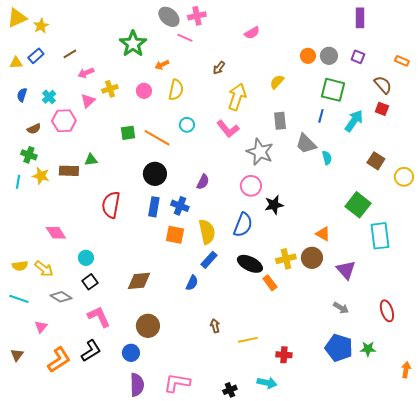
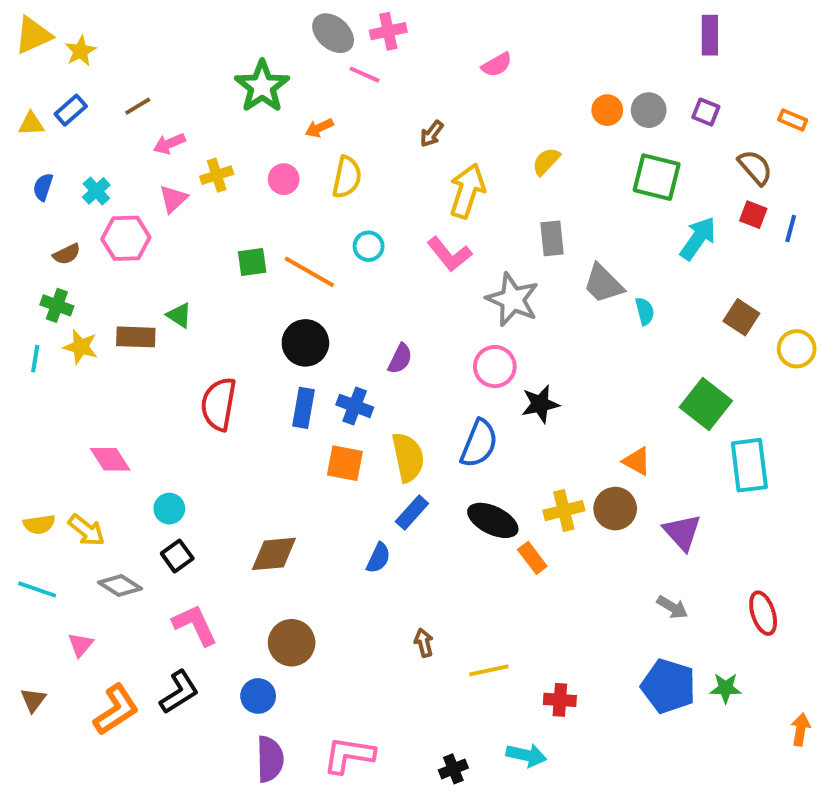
blue line: (321, 116) -> (791, 228), moved
green triangle: (91, 160) -> (179, 315), turned 40

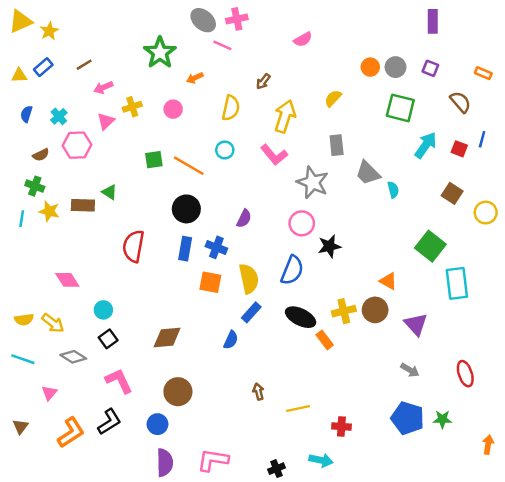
yellow semicircle: (347, 177) -> (231, 108), moved
red square: (753, 215) -> (459, 149), moved

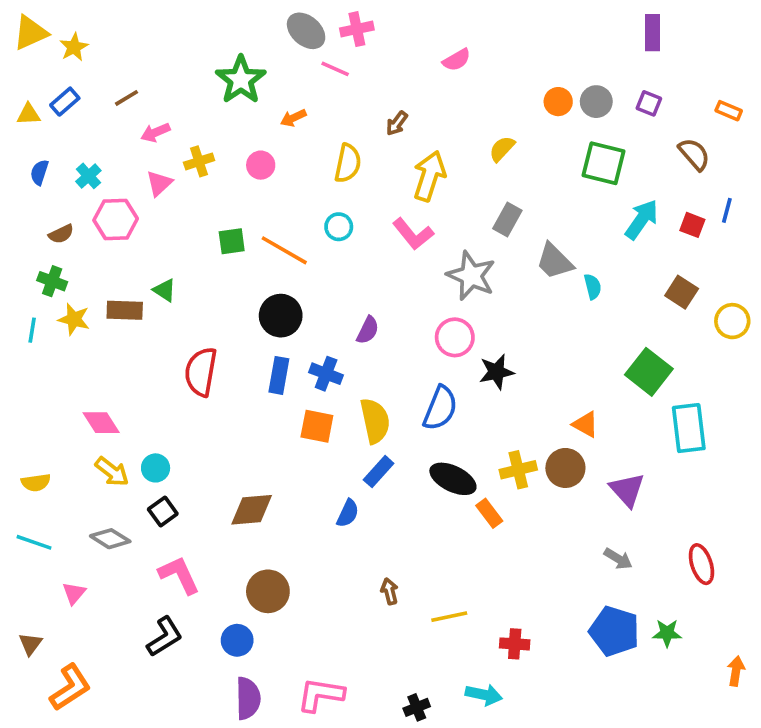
gray rectangle: (337, 145) -> (507, 219), turned 35
yellow arrow: (53, 323) -> (112, 472), moved
orange L-shape: (71, 433) -> (70, 687), moved

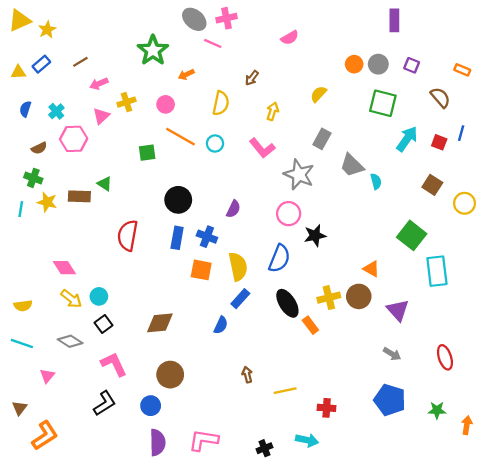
purple rectangle: (652, 33) -> (394, 20), moved
yellow arrow: (429, 176) -> (272, 111), size x0.6
orange line: (284, 250) -> (181, 137), moved
black ellipse: (453, 479) -> (287, 303), turned 32
green star: (667, 633) -> (437, 410), moved

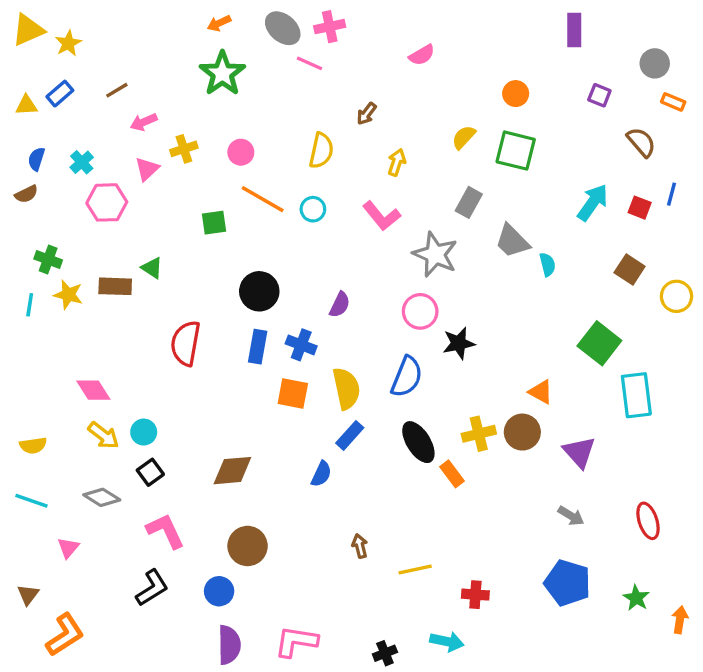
gray circle: (378, 64) -> (655, 63), moved
orange arrow: (186, 74) -> (219, 23), moved
green square: (383, 103) -> (516, 151), moved
brown semicircle: (39, 148) -> (26, 194), moved
green star: (437, 410) -> (636, 598), turned 30

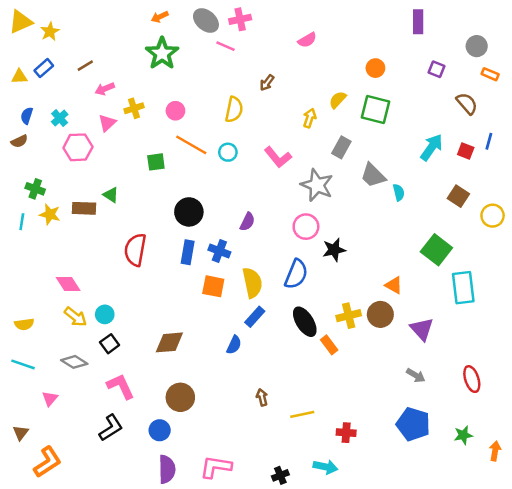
yellow arrow: (397, 162) -> (310, 118), moved
green star: (636, 598) -> (463, 435), turned 30

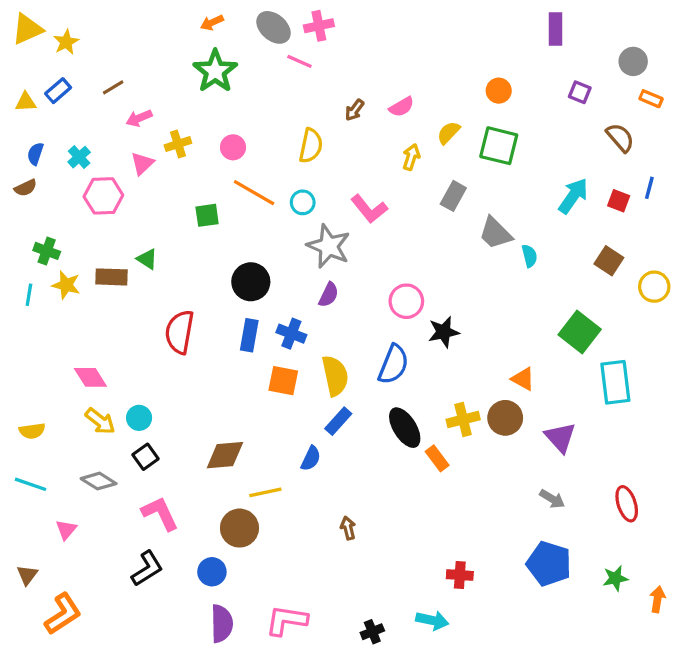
pink semicircle: (307, 40) -> (401, 107), moved
gray star: (317, 185) -> (329, 246), moved
yellow line: (302, 414) -> (265, 492), moved

